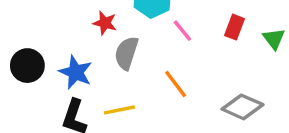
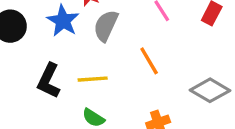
blue star: (76, 72) -> (63, 21), moved

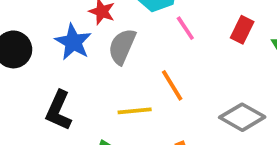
yellow line: (93, 79) -> (135, 111), moved

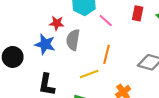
orange line: (172, 85) -> (106, 54), turned 60

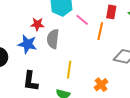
orange line: (106, 54) -> (100, 31), moved
yellow line: (89, 74) -> (69, 70), turned -60

